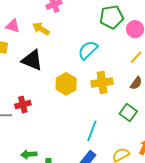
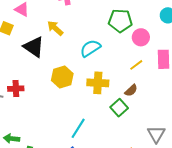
yellow arrow: (41, 29) -> (55, 28), moved
green square: (128, 113) -> (119, 108), moved

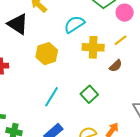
yellow cross: (98, 83) -> (93, 47), moved
green square: (119, 108) -> (89, 94), moved
cyan line: (78, 128) -> (51, 97), moved

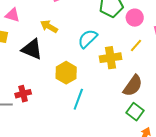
brown semicircle: (116, 66) -> (133, 86), moved, size x1.6
green square: (89, 94) -> (135, 112), moved
cyan line: (51, 97) -> (78, 99), moved

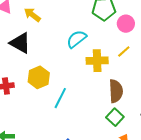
yellow arrow: (49, 26) -> (32, 15), moved
yellow hexagon: (66, 73) -> (39, 77), moved
brown semicircle: (133, 86) -> (116, 91), turned -45

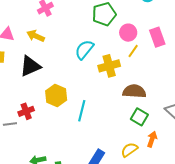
pink circle: (126, 24) -> (128, 33), moved
black triangle: (20, 43) -> (30, 66), turned -40
brown semicircle: (116, 91) -> (134, 91), turned -70

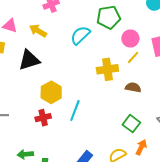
cyan semicircle: (84, 50) -> (80, 35), moved
brown semicircle: (134, 91) -> (133, 87), moved, size x0.7
red cross: (26, 111) -> (43, 118), moved

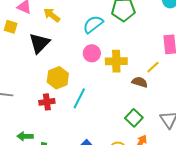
pink circle: (130, 39) -> (92, 53), moved
yellow line: (133, 57) -> (153, 67), moved
black triangle: (29, 60) -> (39, 43), turned -35

